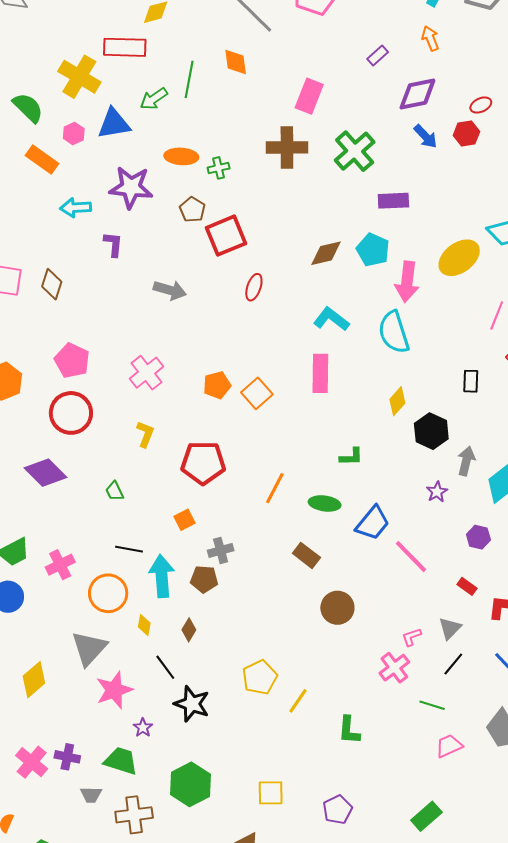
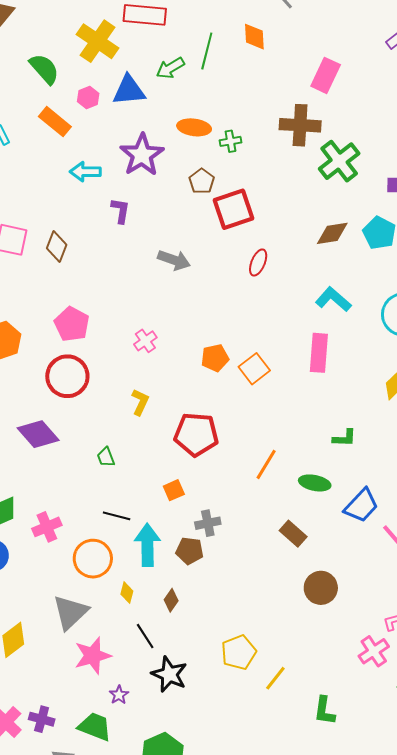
green cross: (355, 151) -> (339, 161), moved
purple star: (131, 187) -> (142, 155), turned 30
pink cross: (146, 373) -> (145, 341), size x0.7

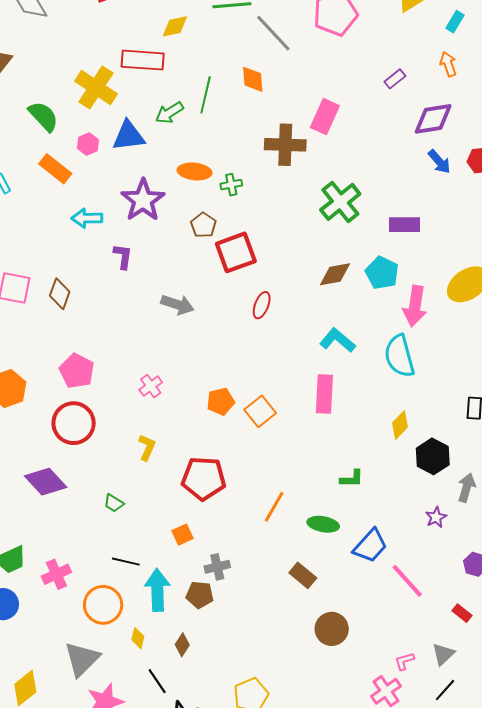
brown cross: (300, 125) -> (285, 145), moved
green trapezoid: (106, 457) -> (114, 503), turned -35

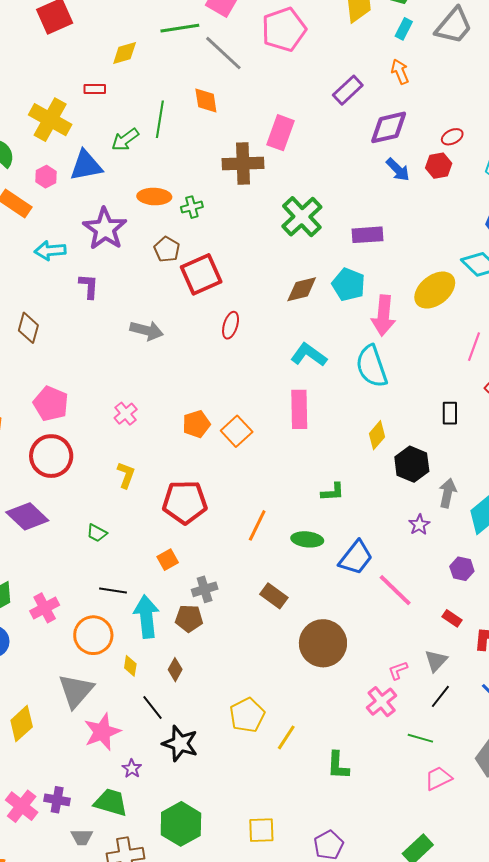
red rectangle: (143, 60) -> (95, 89), size x0.5
purple rectangle: (395, 79) -> (348, 90), size x1.4
brown rectangle: (303, 575) -> (274, 596), moved
brown circle: (332, 629) -> (323, 643), size x1.4

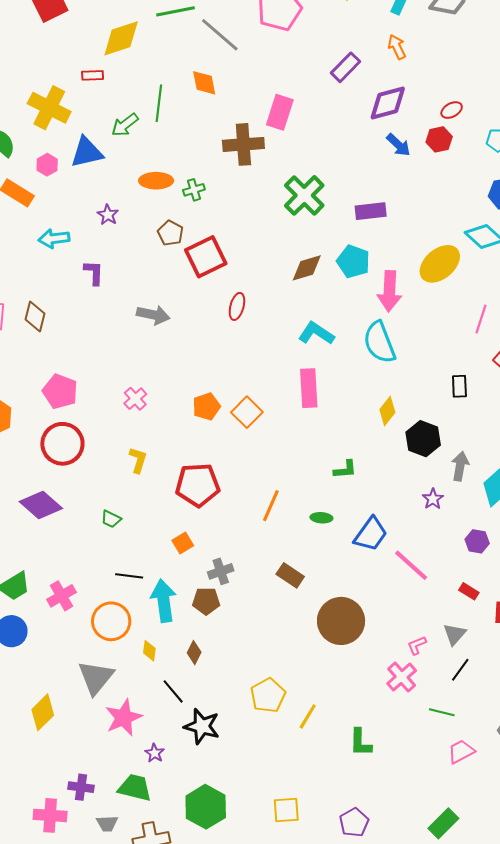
yellow diamond: (125, 53) -> (121, 38), size x1.5
purple star: (105, 229) -> (108, 215), size x0.5
green ellipse: (307, 539) -> (321, 518), size x0.7
pink cross: (22, 806) -> (50, 815), moved, turned -32

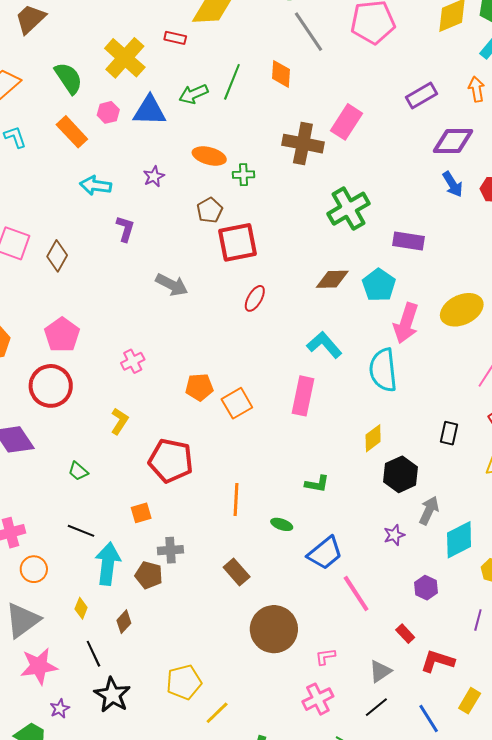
orange line: (271, 506) -> (236, 500), turned -36
orange circle: (111, 621) -> (34, 569), moved, size x0.7
pink L-shape: (417, 645) -> (325, 657), moved

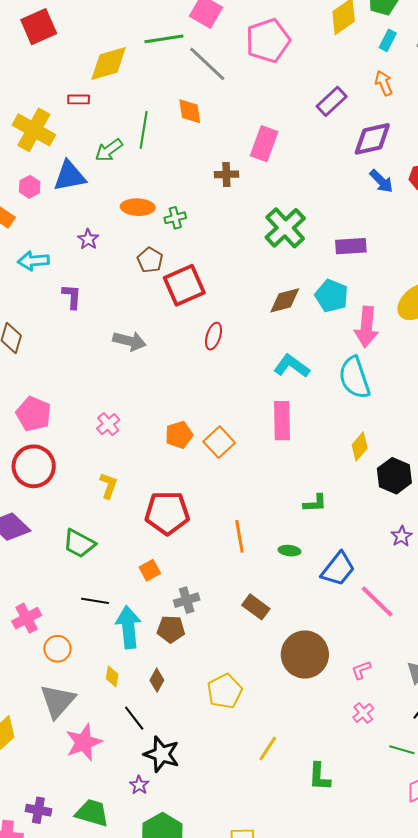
brown cross: (303, 144) -> (226, 174), size x0.6
green trapezoid: (78, 471) -> (79, 543), size x1.6
yellow pentagon: (184, 682) -> (225, 691), moved
pink cross: (318, 699) -> (363, 713), size x0.7
purple star: (60, 709) -> (139, 785), moved

